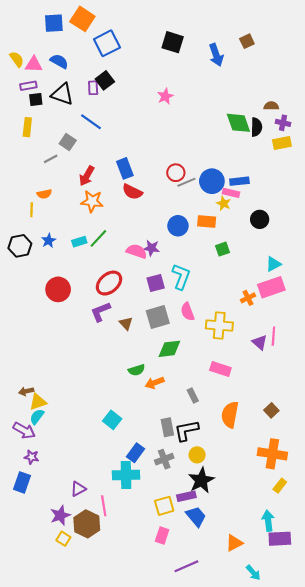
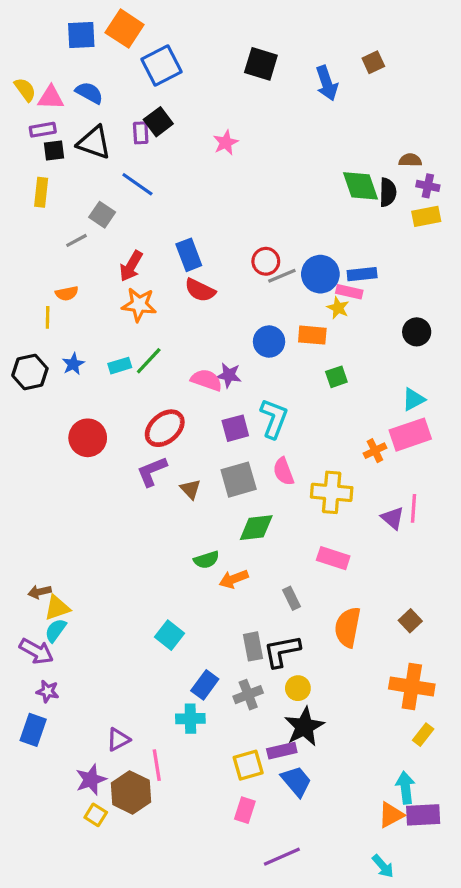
pink star: (165, 96) -> (226, 143), moved
black circle: (260, 219) -> (417, 332), moved
cyan cross: (126, 475) -> (190, 719), size x0.7
orange triangle: (234, 543) -> (391, 815), moved

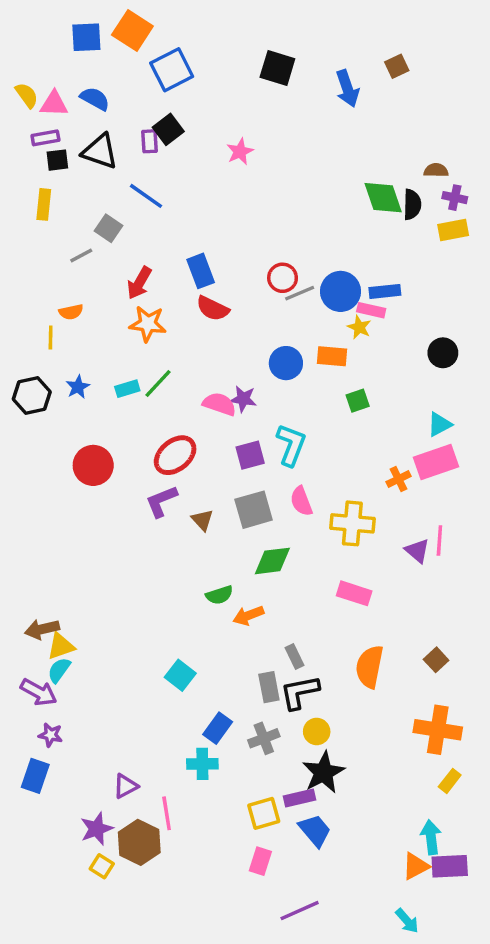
brown arrow: (40, 592) -> (42, 629), size x1.4
gray rectangle: (291, 598) -> (294, 656), moved

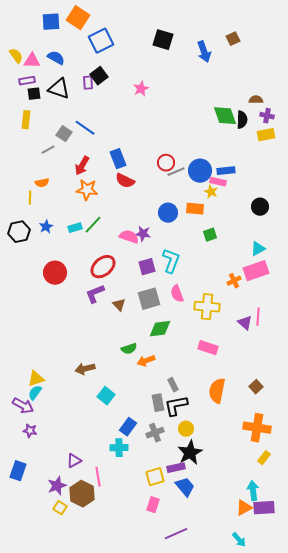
blue line: (146, 196) -> (85, 128), moved
brown arrow: (42, 629) -> (85, 369), moved
blue rectangle: (35, 776) -> (18, 471), moved

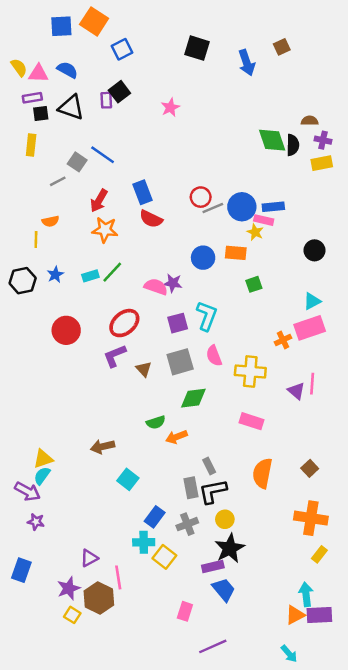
blue square: (101, 41) -> (122, 49), size x0.7
yellow square: (155, 477) -> (164, 557), moved, turned -36

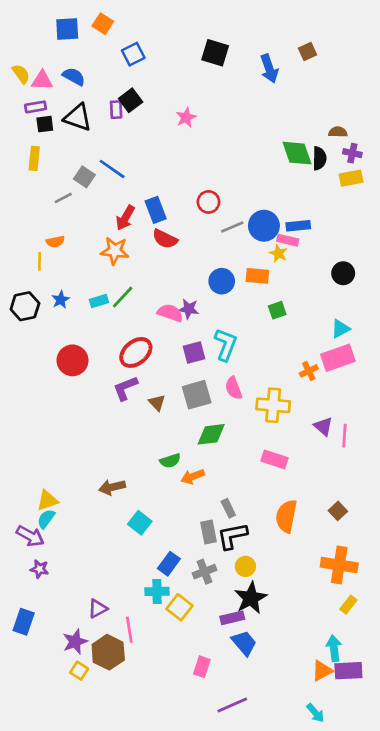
orange square: (94, 21) -> (103, 24), size x0.7
red circle: (201, 197) -> (208, 202), moved
red arrow: (99, 201) -> (125, 218), moved
pink line: (312, 384) -> (344, 436), moved

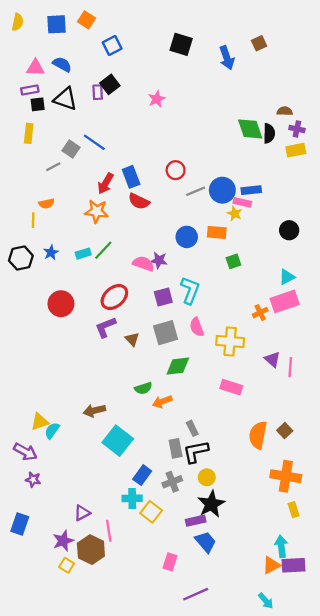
yellow semicircle: (21, 74) -> (18, 22), moved, turned 48
orange semicircle: (286, 516) -> (258, 435), moved
cyan semicircle: (46, 519) -> (52, 431), moved
cyan square: (140, 523) -> (118, 441), size x1.5
yellow rectangle: (348, 605) -> (294, 510), turned -56

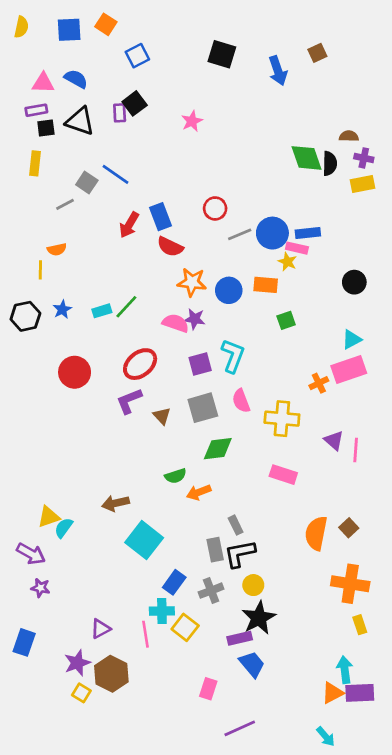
orange star: (97, 211) -> (192, 282), moved
pink line: (109, 531) -> (146, 634), moved

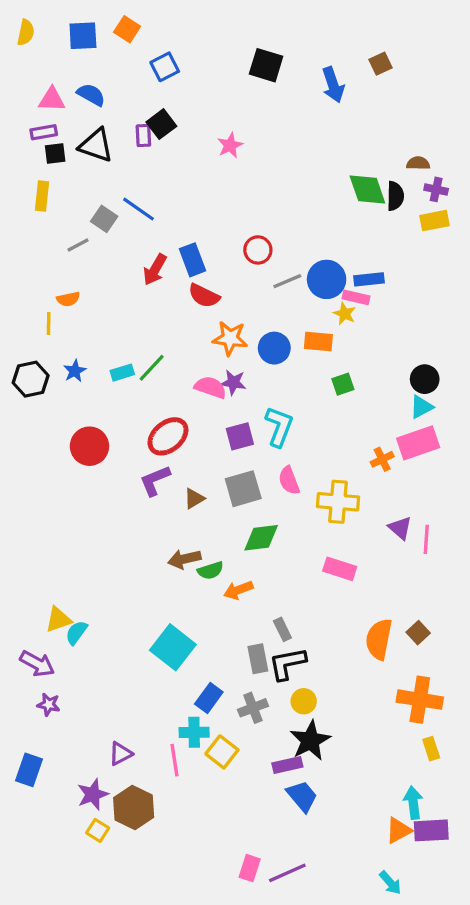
black circle: (354, 282) -> (425, 379), moved
brown triangle: (162, 416) -> (194, 498), turned 42
brown arrow: (115, 503) -> (184, 559), moved
pink rectangle: (208, 689) -> (250, 868), moved

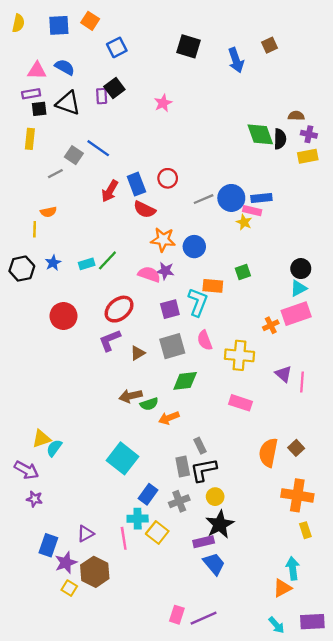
red circle: (258, 250) -> (168, 178), moved
orange rectangle: (318, 342) -> (213, 286), moved
blue rectangle: (29, 770) -> (48, 545), moved
purple rectangle: (431, 830) -> (312, 622), moved

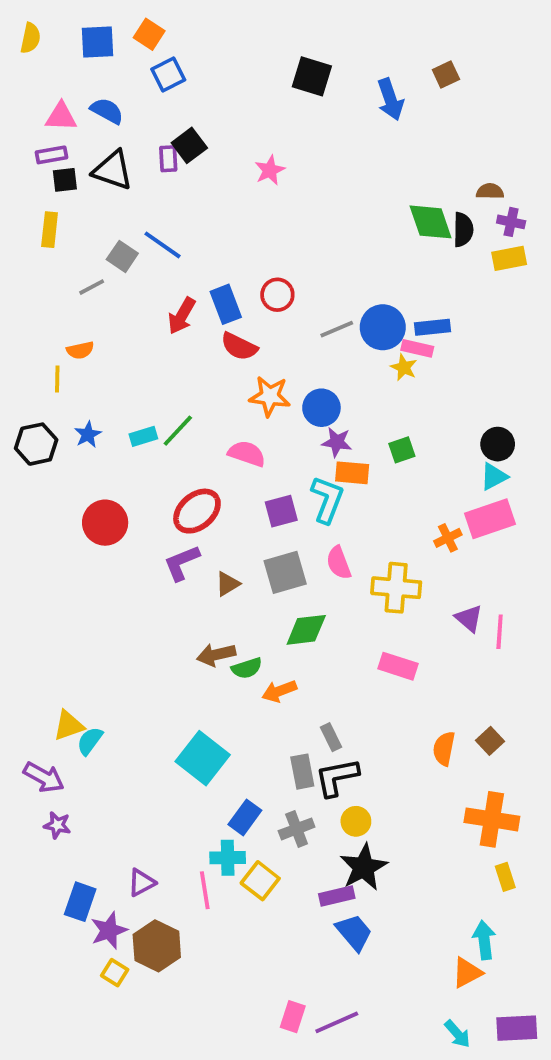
blue square: (117, 47) -> (168, 75), moved
purple star: (165, 271) -> (337, 442), moved
orange semicircle: (268, 453) -> (444, 749), size x0.7

